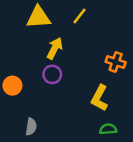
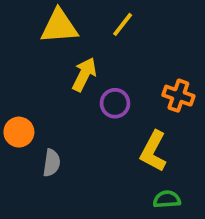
purple circle: (52, 74) -> (115, 103), moved
gray semicircle: (31, 127) -> (52, 163), moved

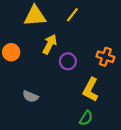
orange circle: (19, 132) -> (11, 52), moved
gray semicircle: (52, 163) -> (30, 96), turned 105
green semicircle: (167, 199) -> (86, 118), moved, turned 126

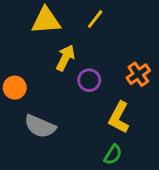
orange circle: (11, 52) -> (15, 88), moved
orange cross: (105, 57) -> (138, 74), turned 36
gray semicircle: (30, 96) -> (40, 126), size x1.5

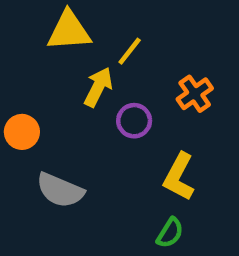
yellow line: (95, 19) -> (130, 51), moved
orange cross: (138, 74) -> (195, 94), moved

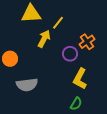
purple circle: (134, 121) -> (70, 54), moved
gray semicircle: (60, 190) -> (27, 85), turned -30

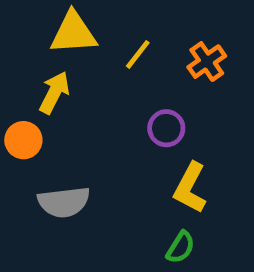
yellow arrow: (44, 39) -> (54, 93), moved
orange cross: (87, 42) -> (207, 62), moved

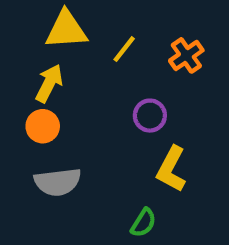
orange circle: (23, 140) -> (43, 126), moved
green semicircle: (181, 247) -> (143, 223), moved

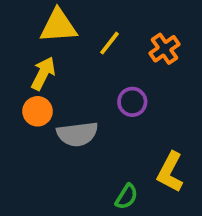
yellow L-shape: (171, 169) -> (170, 172), moved
gray semicircle: (58, 182) -> (77, 134), moved

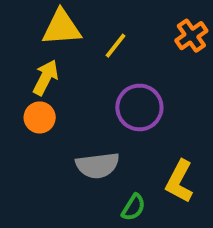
orange cross: (164, 49) -> (191, 36), moved
purple circle: (132, 102) -> (139, 107), size x1.5
gray semicircle: (77, 134) -> (98, 165), moved

